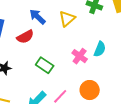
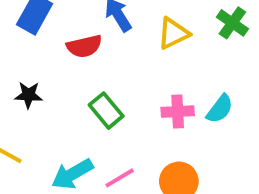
pink cross: (80, 56) -> (178, 112), turned 35

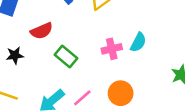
red semicircle: (84, 46) -> (42, 31), moved

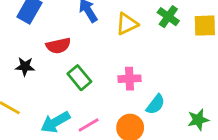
cyan semicircle: (138, 42) -> (156, 104), moved

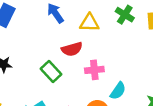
yellow triangle: (127, 24) -> (89, 23), turned 30
red semicircle: (58, 46) -> (72, 49), moved

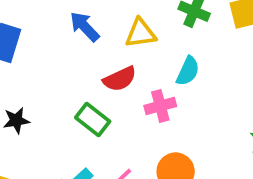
cyan semicircle: (118, 91) -> (188, 71), moved

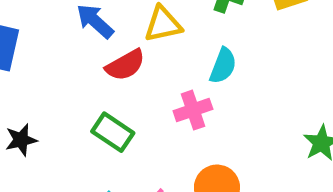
red semicircle: (120, 79) -> (125, 65), moved

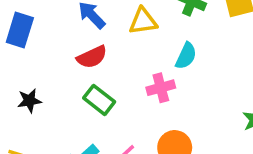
red semicircle: (125, 65) -> (92, 57), moved

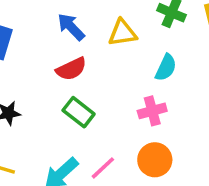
pink cross: (161, 88) -> (152, 111), moved

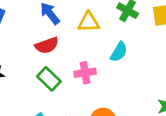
pink cross: (152, 111) -> (85, 73), moved

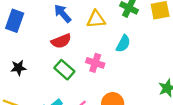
pink cross: (85, 73) -> (95, 63), turned 30

